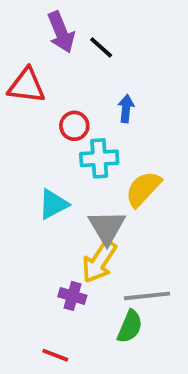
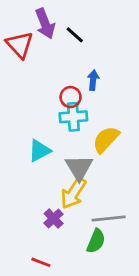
red triangle: (27, 86) -> (20, 45), moved, turned 40
red circle: (74, 126) -> (71, 97), moved
purple cross: (72, 296) -> (54, 219), turned 30

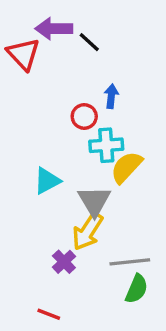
purple arrow: (45, 24) -> (54, 29), turned 112
cyan cross: (73, 117) -> (106, 145), moved
green semicircle: (96, 241) -> (137, 289), moved

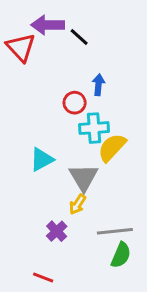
yellow arrow: (88, 231) -> (78, 204), size x0.6

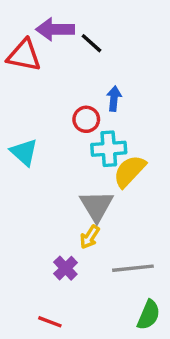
red triangle: (21, 47) -> (24, 55), turned -36
cyan triangle: (42, 159) -> (24, 152), moved, turned -50
green semicircle: (121, 255) -> (149, 315), moved

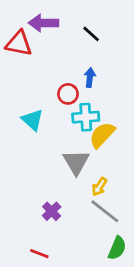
black line: (91, 43) -> (91, 34), moved
cyan triangle: (24, 152) -> (33, 120), moved
yellow arrow: (90, 237) -> (99, 187), moved
gray line: (133, 268) -> (105, 211), turned 44

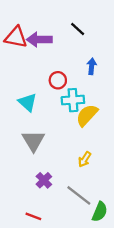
purple arrow: (43, 23) -> (39, 40), moved
blue arrow: (90, 78) -> (92, 66), moved
gray triangle: (76, 162) -> (33, 141), moved
gray line: (105, 211) -> (79, 195), moved

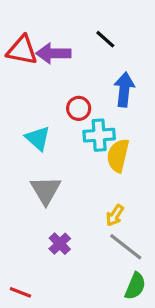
blue arrow: (92, 66) -> (124, 90), size x1.5
yellow semicircle: (87, 115) -> (118, 156), turned -30
gray line: (79, 195) -> (126, 247), moved
red line: (33, 216) -> (20, 292), moved

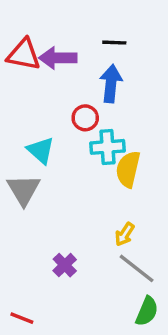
black line: (105, 39) -> (114, 43), turned -40
blue arrow: (124, 90) -> (111, 84), moved
gray triangle: (46, 190) -> (24, 190), moved

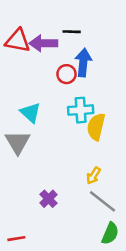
black line: (114, 43) -> (72, 32), moved
red circle: (85, 118) -> (66, 74), moved
red line: (22, 318) -> (16, 239), turned -30

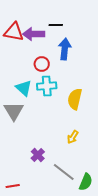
red circle: (66, 74) -> (42, 64), moved
cyan cross: (81, 110) -> (47, 86), moved
gray line: (102, 201) -> (64, 172), moved

